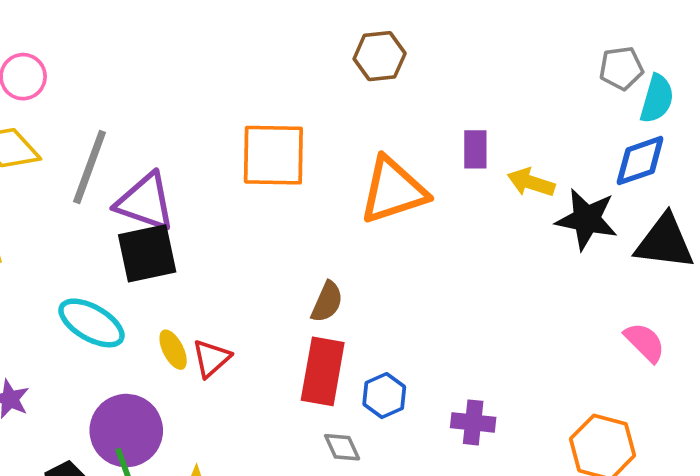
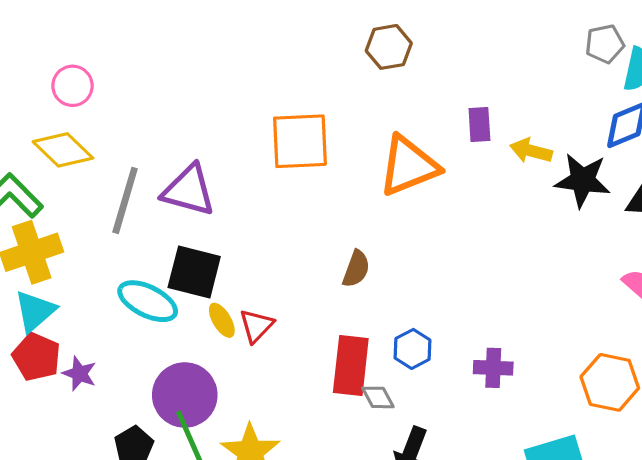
gray line: (90, 167) -> (125, 200), moved
black square: (147, 253) -> (194, 272), moved, turned 30
red rectangle: (323, 371) -> (351, 366), moved

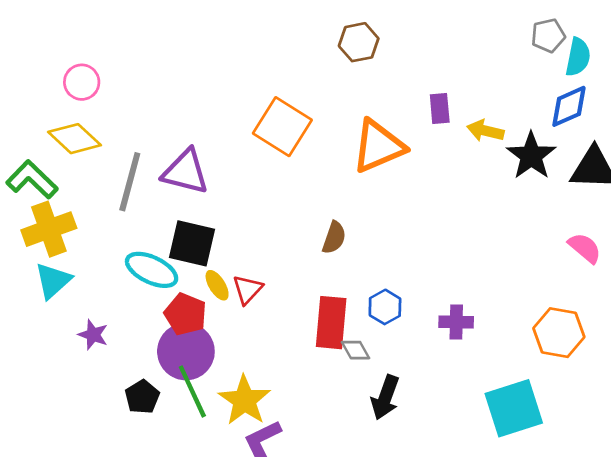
orange square: (300, 141) -> (282, 127), turned 36
black star: (583, 180) -> (531, 156), turned 30
red pentagon: (36, 357) -> (185, 314), moved

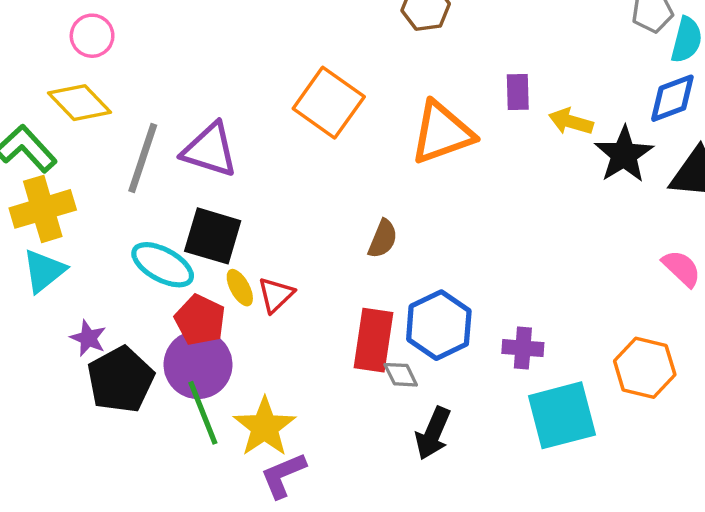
blue hexagon: (385, 307) -> (439, 325), size x1.6
black pentagon: (142, 397) -> (121, 380), moved, size x1.6
cyan square: (514, 408) -> (562, 415), moved

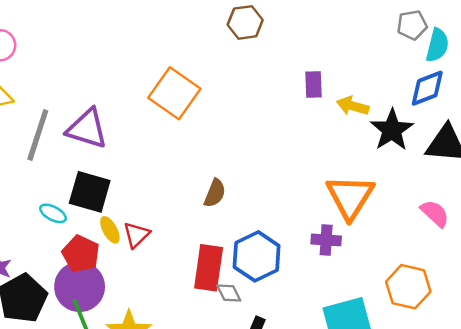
orange triangle: (442, 133) -> (350, 197), moved, turned -38
cyan ellipse: (163, 265) -> (53, 213), size x0.6
purple cross: (523, 348) -> (326, 240), moved

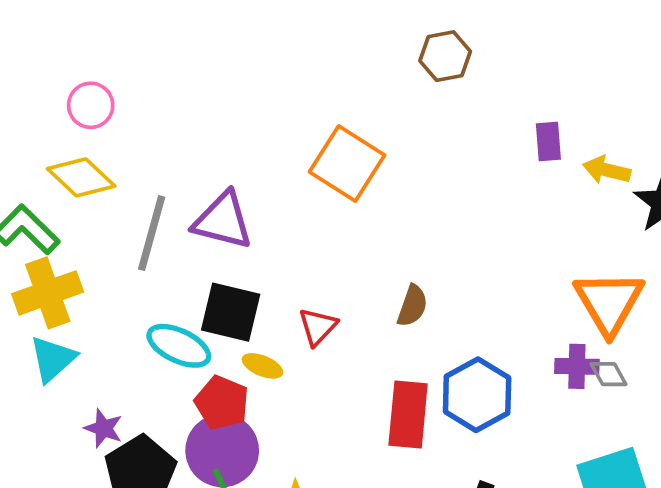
cyan ellipse: (53, 213) -> (179, 346), size x1.6
yellow ellipse: (110, 230) -> (262, 366), turned -36
red triangle: (136, 235) -> (318, 327), moved
gray diamond: (229, 293) -> (609, 374), moved

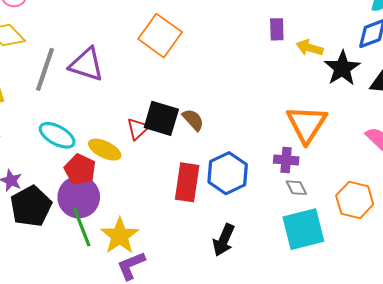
brown semicircle: (412, 306) -> (193, 120), turned -65
black square: (231, 312) -> (161, 118), moved
yellow ellipse: (262, 366) -> (105, 150), size x1.4
gray diamond: (609, 374) -> (296, 188), moved

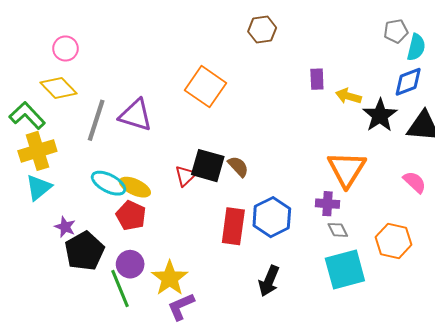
yellow ellipse: (105, 150) -> (135, 187), moved
purple circle: (79, 197) -> (130, 264), moved, size x0.7
green line: (82, 227) -> (120, 289), moved

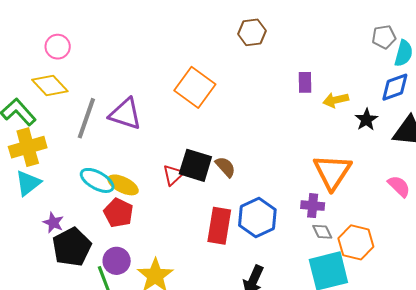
yellow arrow: (348, 96) -> (336, 100), turned -30
black star: (380, 115) -> (366, 120), size x0.7
orange hexagon: (394, 241) -> (356, 242), moved

